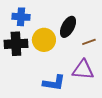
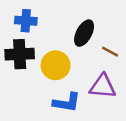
yellow circle: (44, 40) -> (56, 65), moved
brown line: (89, 42) -> (110, 52), turned 48

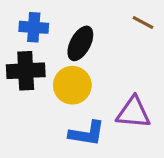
black ellipse: (84, 33) -> (80, 43), moved
brown line: (110, 52) -> (143, 23), moved

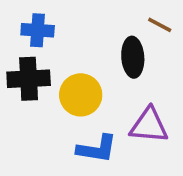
black ellipse: (80, 43) -> (133, 57), moved, turned -32

